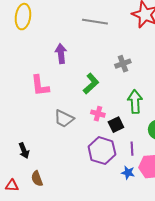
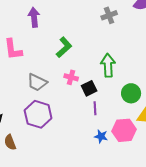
gray cross: (123, 64) -> (109, 15), moved
purple line: (132, 149) -> (95, 108), moved
purple hexagon: (102, 151) -> (38, 114), moved

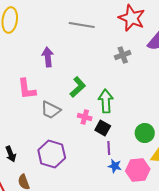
green arrow: (108, 65) -> (106, 101), moved
gray trapezoid: (37, 82) -> (51, 110), moved
black square: (89, 88) -> (103, 128), turned -35
blue star: (101, 136) -> (115, 166), moved

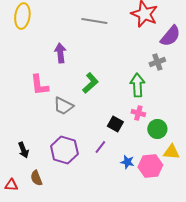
gray cross: (123, 55) -> (157, 62), moved
green arrow: (106, 101) -> (137, 85), moved
pink cross: (85, 117) -> (138, 113), moved
purple line: (109, 148) -> (100, 147), moved, turned 40

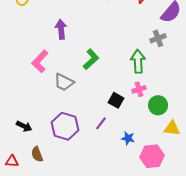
pink L-shape: (39, 85) -> (40, 61), turned 50
pink cross: (138, 113) -> (139, 89), turned -32
black arrow: (23, 150) -> (24, 126), turned -42
pink hexagon: (150, 166) -> (152, 156), moved

